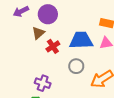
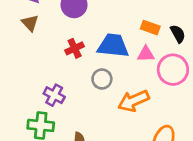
brown triangle: (38, 33) -> (30, 23), moved, turned -40

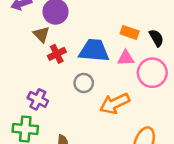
brown triangle: (30, 23) -> (41, 34), moved

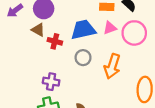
red cross: (57, 54) -> (55, 41), turned -32
orange arrow: (115, 104) -> (112, 66), turned -30

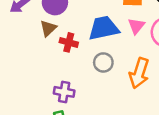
pink triangle: (110, 28) -> (136, 26), turned -32
brown triangle: (38, 30) -> (48, 28), turned 48

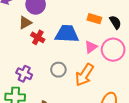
pink triangle: (136, 26) -> (91, 47), moved
gray circle: (103, 62) -> (58, 70), moved

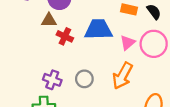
brown triangle: (25, 23) -> (49, 20), turned 32
gray circle: (58, 70) -> (84, 79), moved

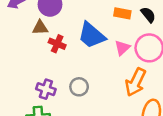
blue trapezoid: (98, 30) -> (92, 35), turned -136
orange arrow: (123, 76) -> (136, 82), moved

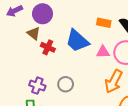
brown triangle: (40, 28) -> (34, 33), turned 40
pink triangle: (122, 48) -> (103, 52), turned 40

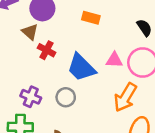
orange rectangle: (104, 23) -> (91, 18), moved
blue trapezoid: (77, 41) -> (81, 68), moved

